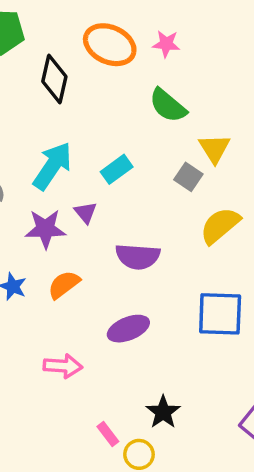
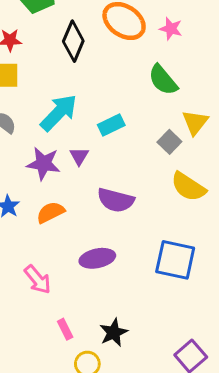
yellow semicircle: (220, 225) -> (188, 187), turned -117
pink arrow: (63, 366) -> (38, 280), turned 36
pink rectangle: (108, 434) -> (65, 329), moved

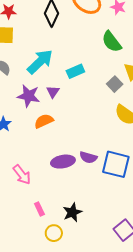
purple semicircle: (116, 200) -> (88, 157), moved, size x0.7
orange semicircle: (51, 212) -> (44, 121), moved

